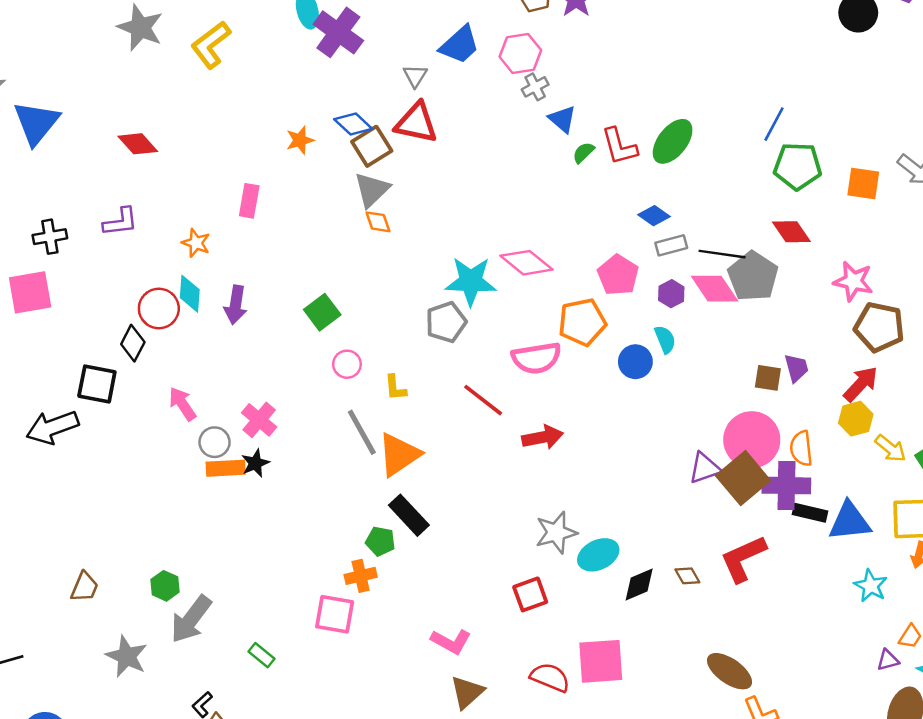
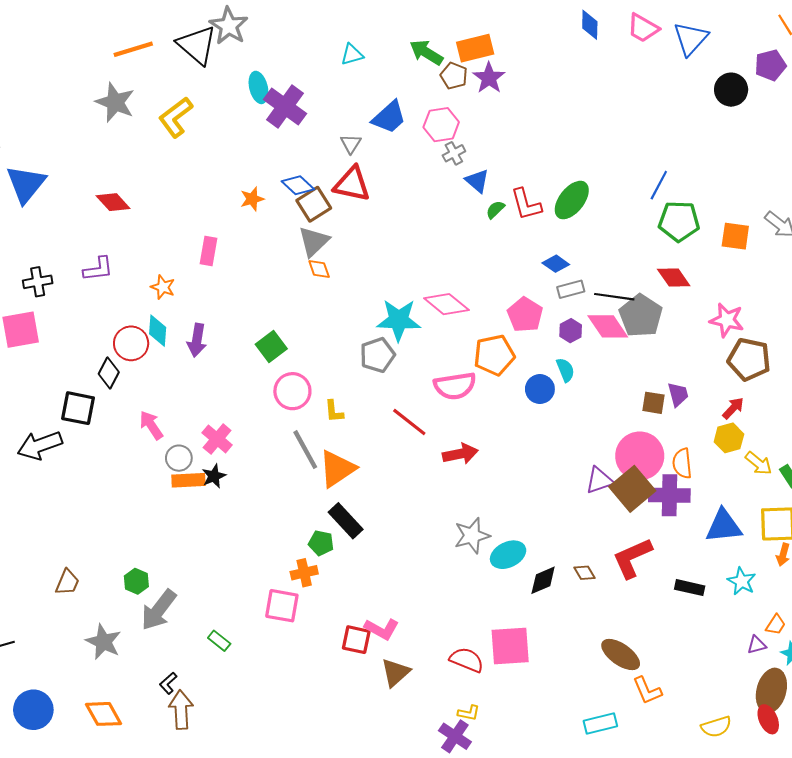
pink circle: (347, 364) -> (292, 391), size x1.5
red arrow: (861, 384) -> (733, 408), size x0.7
black rectangle: (810, 513) -> (690, 588), moved
red square: (530, 594) -> (356, 640), moved, turned 32

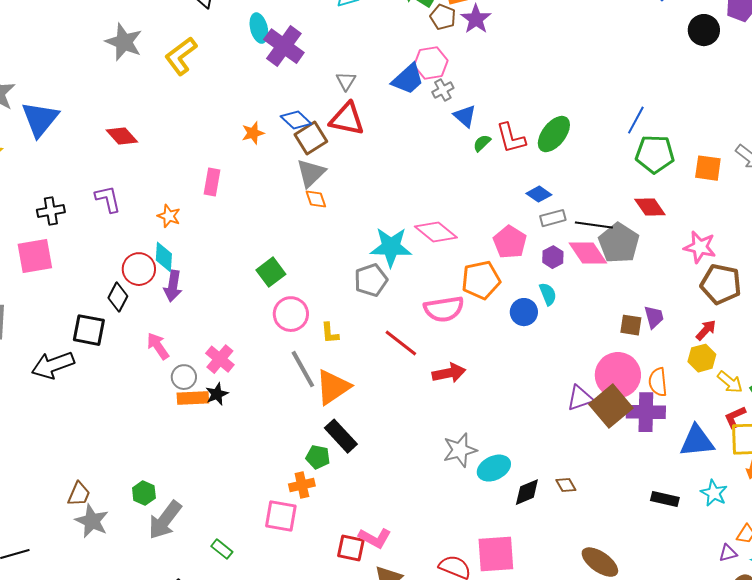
blue trapezoid: (389, 117) -> (408, 79), moved
purple L-shape: (98, 269) -> (108, 199), turned -96
purple arrow: (197, 340) -> (173, 286), moved
red L-shape: (632, 558) -> (735, 417), moved, size x0.6
gray star: (103, 642) -> (92, 521), moved

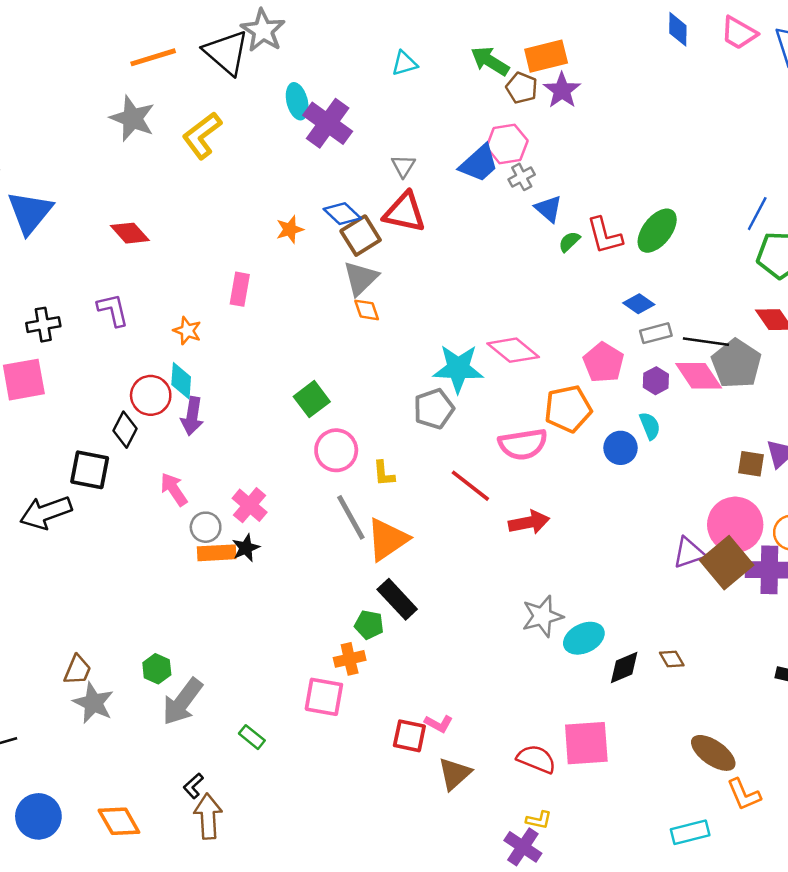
pink L-shape: (375, 538) -> (439, 724), size x0.7

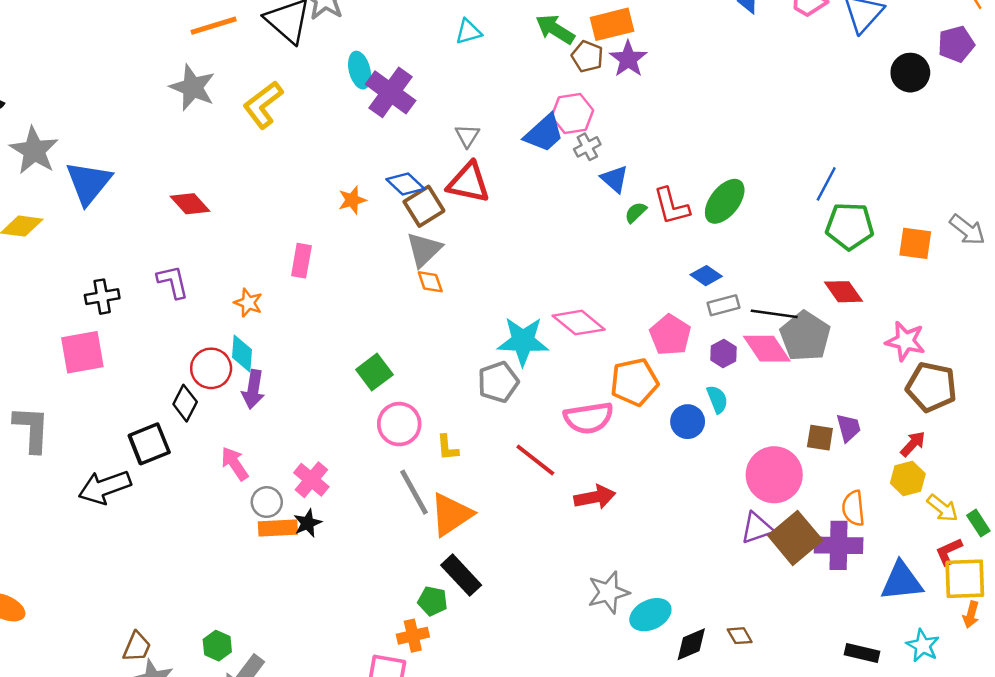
black square: (90, 470) -> (149, 444), turned -33
pink circle: (735, 525) -> (774, 475), moved

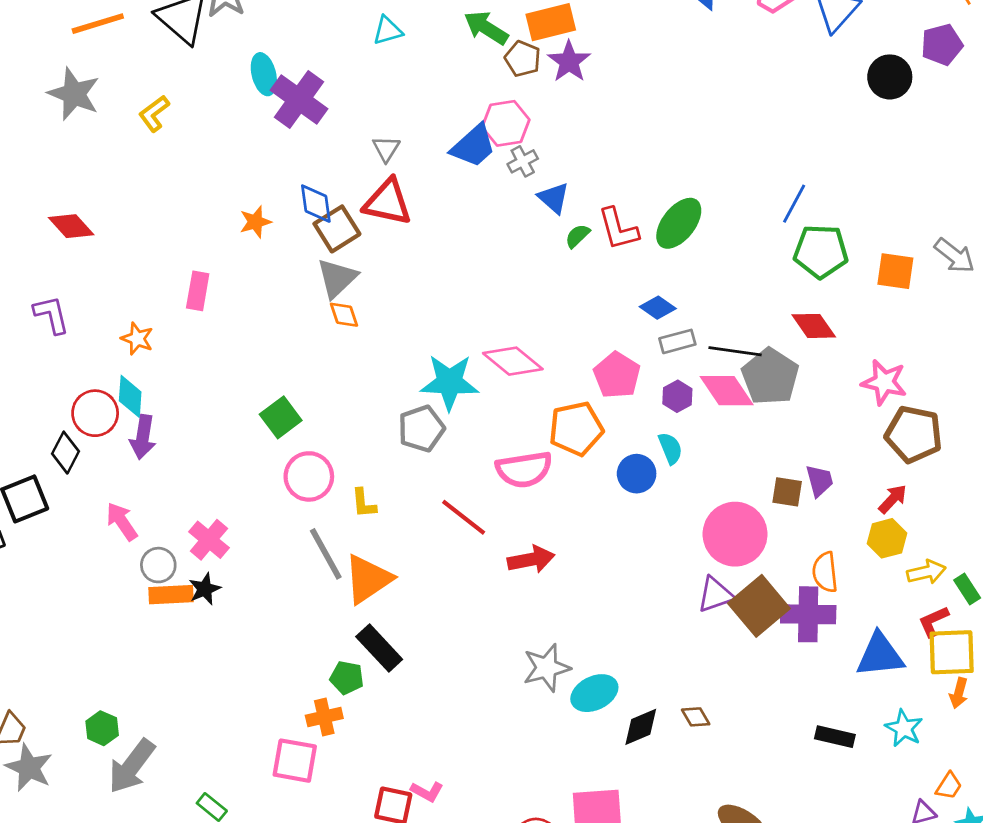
yellow L-shape: (263, 105) -> (154, 114), size x0.7
blue diamond: (405, 184) -> (316, 204), turned 39
yellow arrow: (943, 508) -> (926, 572), turned -52

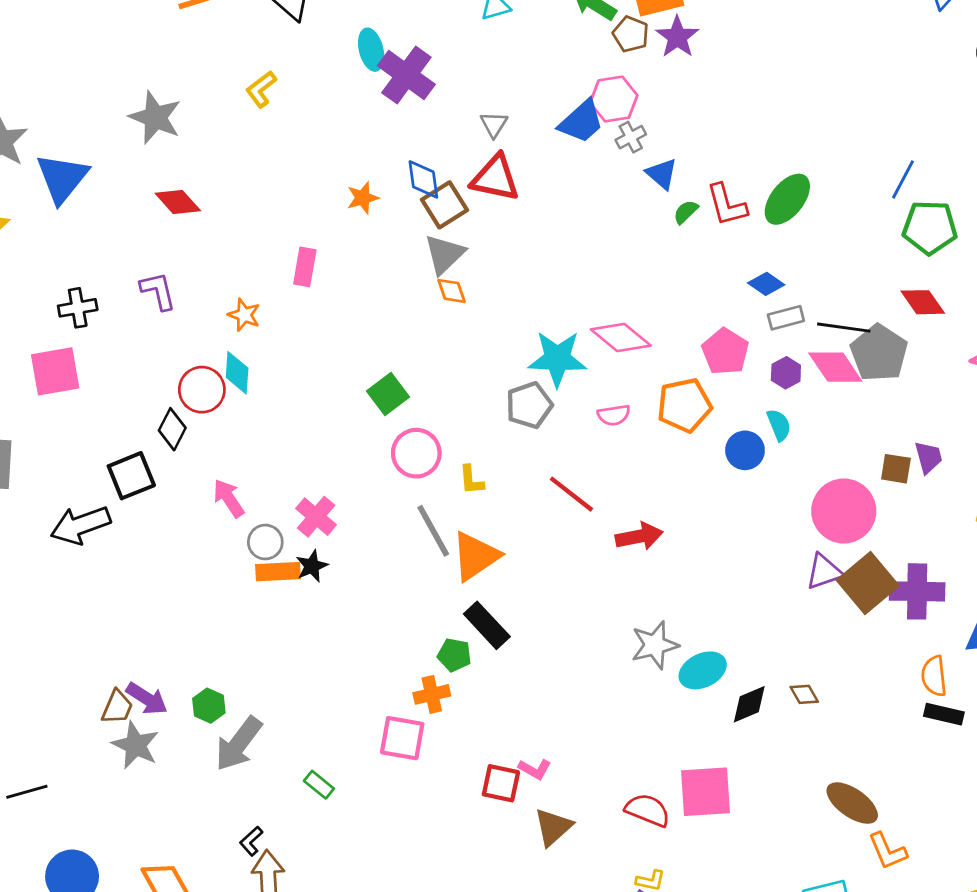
gray star: (74, 94) -> (155, 117), moved
purple arrow: (143, 437) -> (147, 699), moved, turned -66
pink semicircle: (524, 469) -> (614, 415), moved, size x0.6
orange semicircle: (825, 572) -> (934, 676), moved

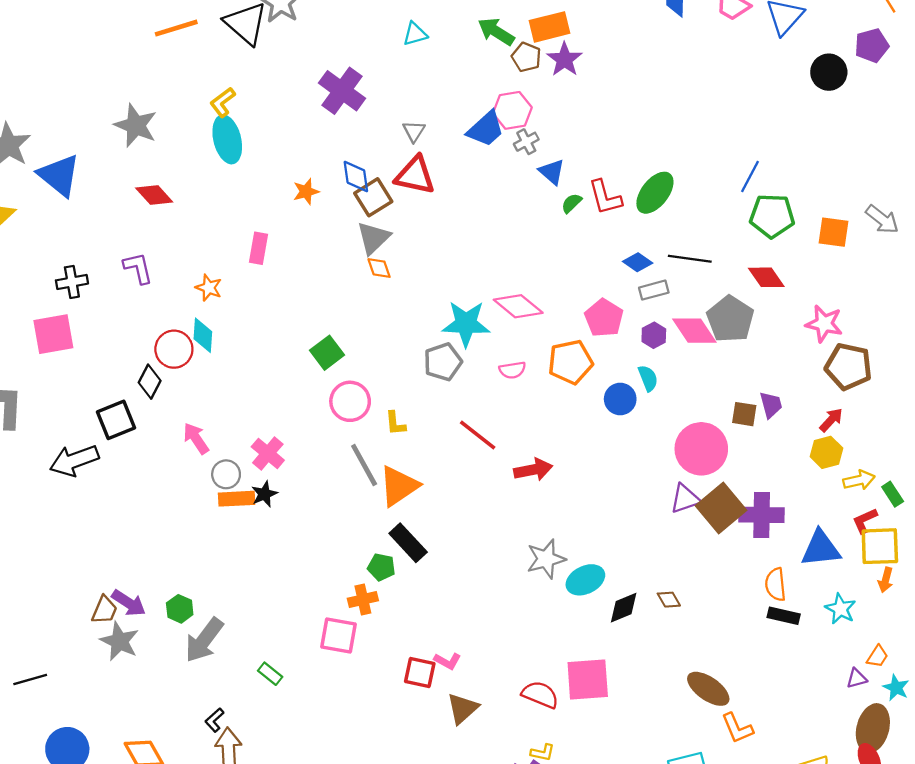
cyan ellipse: (371, 50) -> (227, 139), moved, size x1.4
blue triangle: (62, 178) -> (59, 175), turned -30
black line: (844, 328) -> (690, 259), moved

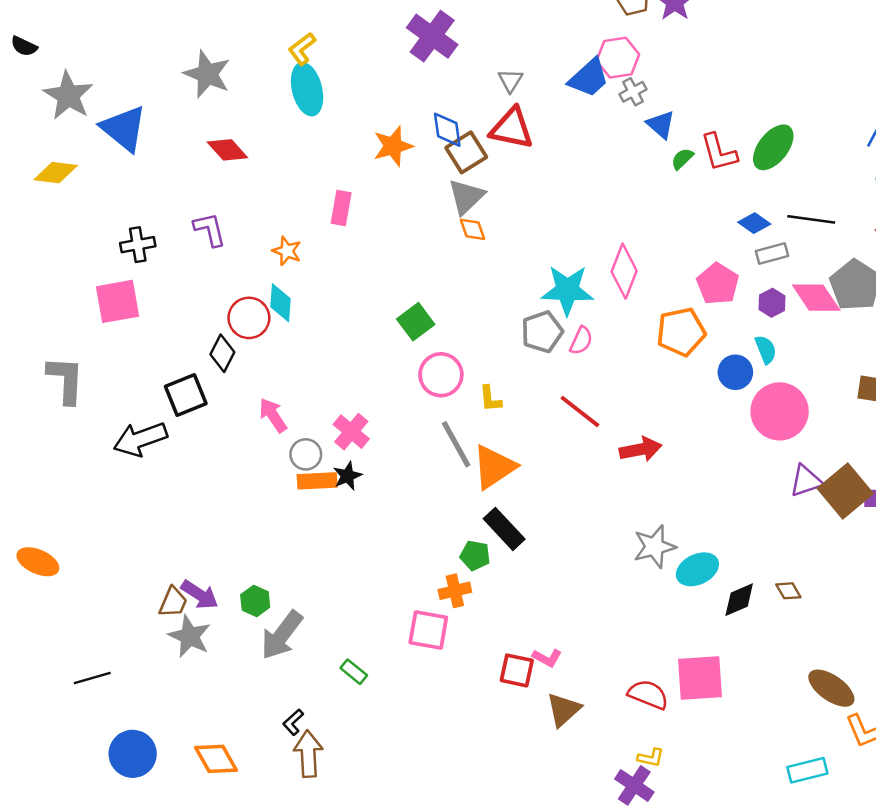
orange star: (306, 192) -> (393, 146), size x1.4
pink diamond: (518, 306) -> (624, 271), turned 72
pink semicircle: (512, 370) -> (581, 341), moved, turned -56
pink circle: (701, 449) -> (780, 411), moved

